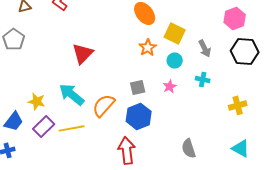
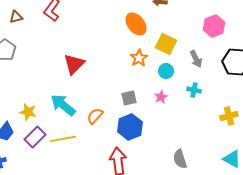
pink hexagon: (235, 18) -> (214, 26), moved
orange semicircle: (104, 105) -> (95, 116), size x0.7

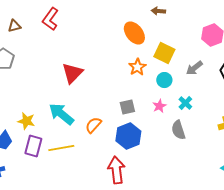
gray arrow: (196, 59) -> (194, 68), turned 78
cyan cross: (194, 90) -> (185, 103), moved, turned 32
purple rectangle: (35, 137) -> (33, 146), turned -30
gray semicircle: (180, 159) -> (178, 130), moved

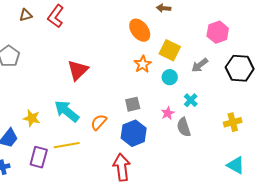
brown triangle: (14, 26) -> (26, 15), moved
pink star: (159, 106) -> (168, 113), moved
purple rectangle: (33, 146) -> (39, 157), moved

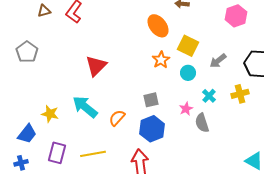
pink hexagon: (218, 32) -> (236, 16), moved
yellow cross: (233, 122) -> (240, 94), moved
yellow line: (67, 145) -> (93, 154), moved

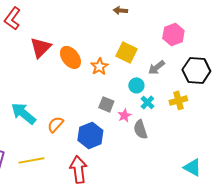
pink hexagon: (236, 16) -> (173, 34), moved
orange ellipse: (158, 26) -> (70, 57), moved
red triangle: (96, 66) -> (40, 47), moved
cyan circle: (188, 73) -> (136, 85), moved
gray square: (151, 100) -> (106, 104), moved, turned 35

